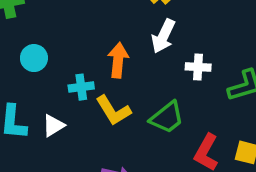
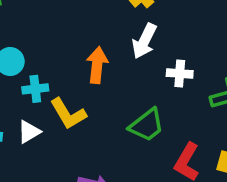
cyan cross: (81, 87) -> (35, 89), moved
yellow L-shape: (113, 111) -> (68, 114), moved

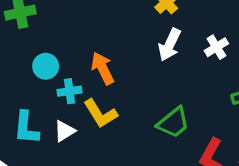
orange arrow: (97, 65) -> (103, 68), moved, turned -32
white cross: (180, 73) -> (216, 47), moved, turned -35

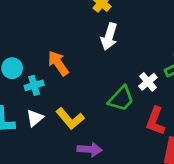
white cross: (216, 47) -> (148, 82), moved
yellow L-shape: (100, 114) -> (70, 119), moved

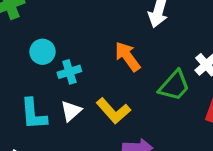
orange arrow: (58, 63) -> (127, 56), moved

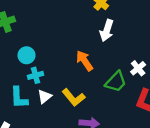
cyan cross: (69, 72) -> (35, 75), moved

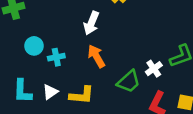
white arrow: (107, 30) -> (91, 23), moved
cyan cross: (35, 75) -> (56, 57), moved
yellow L-shape: (73, 97) -> (82, 95), turned -50

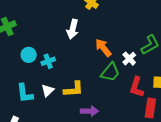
orange arrow: (96, 56) -> (103, 48), moved

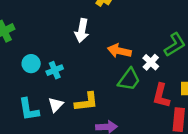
orange arrow: (103, 48) -> (119, 51), turned -36

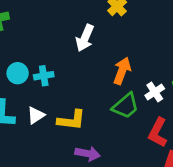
orange arrow: (119, 51) -> (122, 71), turned 85
cyan circle: (31, 64) -> (18, 73), moved

